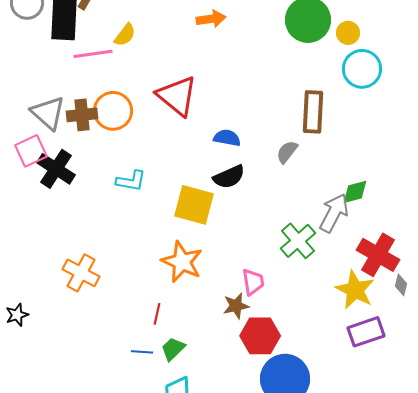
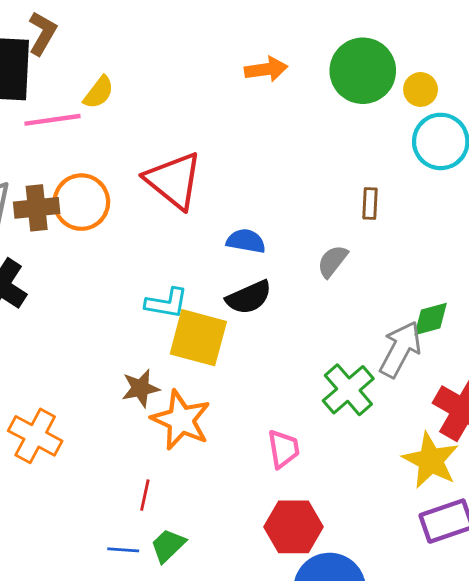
orange arrow: (211, 19) -> (266, 69), moved
brown rectangle: (313, 112) -> (370, 204), size x0.5
cyan L-shape: (131, 181) -> (167, 303), moved
brown star: (236, 306) -> (141, 388), moved

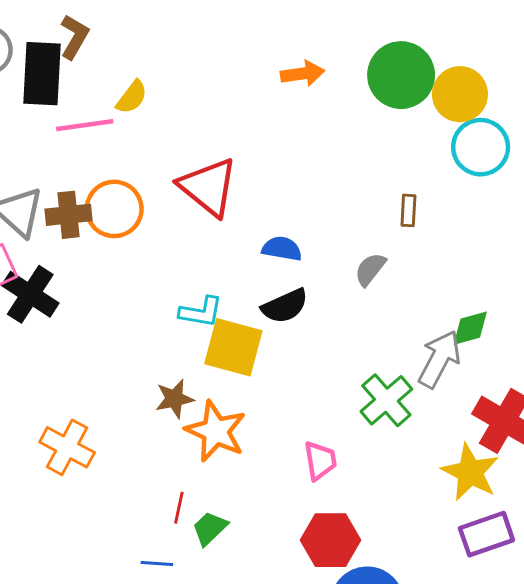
yellow circle: (421, 89) -> (460, 94), size x1.6
green trapezoid: (168, 546) -> (210, 528), moved

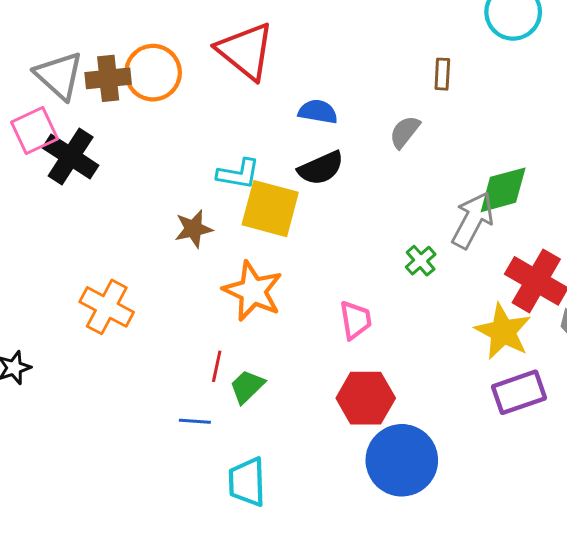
green diamond: (470, 328) -> (503, 190), size x1.4
brown star: (174, 399) -> (194, 229), moved
green cross: (386, 400) -> (421, 261), size x0.6

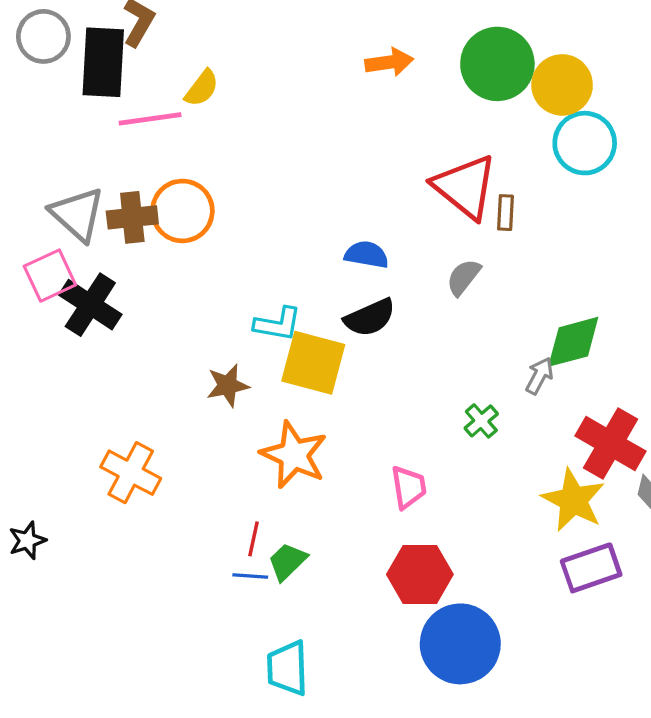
red triangle: (246, 51) -> (465, 187), moved
gray arrow: (473, 220) -> (539, 376), size x0.6
blue line: (195, 421) -> (250, 576), moved

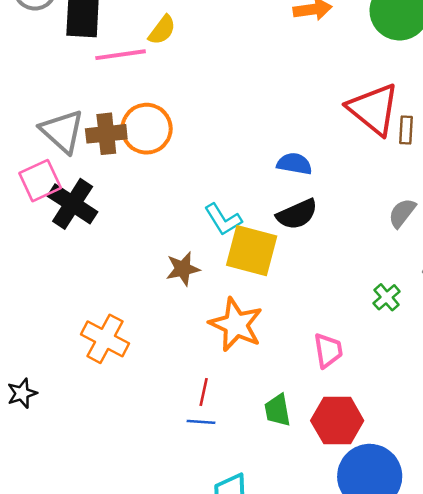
gray semicircle: (463, 277) -> (402, 213), moved
cyan L-shape: (278, 324) -> (223, 219), turned 48
green trapezoid: (287, 562) -> (278, 410), moved, turned -56

